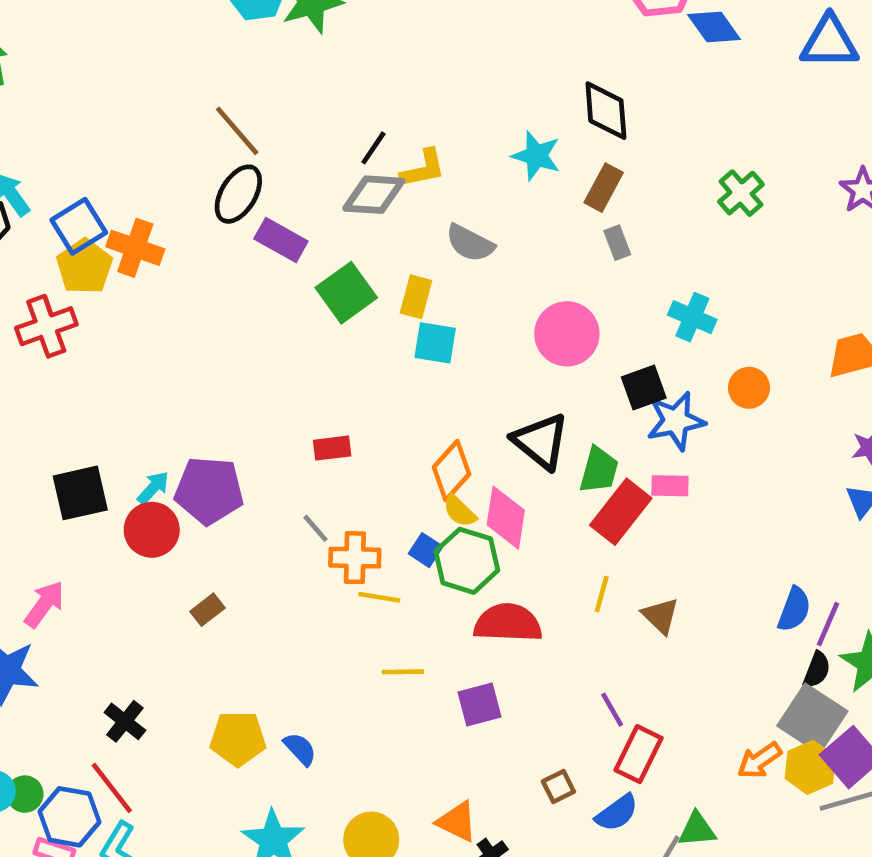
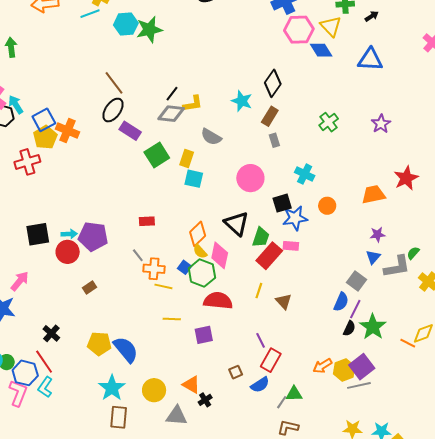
black diamond: (606, 111) -> (273, 83), turned 36
cyan arrow: (153, 488) -> (69, 234), turned 42
gray square: (812, 718) -> (356, 281), moved, size x0.7
blue semicircle: (300, 749) -> (126, 350), size x1.8

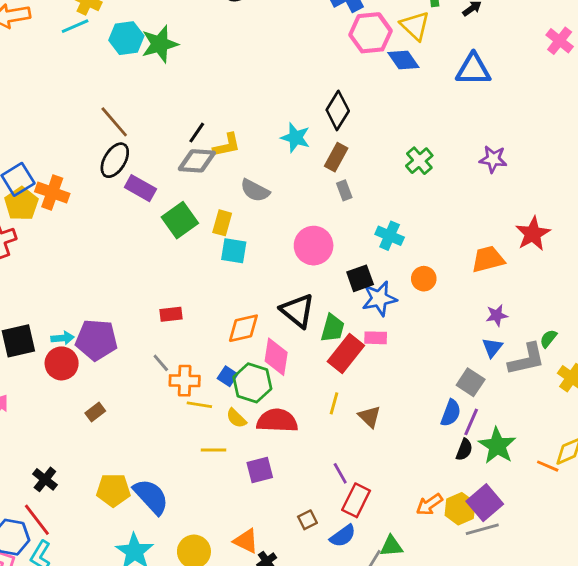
purple star: (381, 124) -> (493, 159), turned -30
orange diamond: (198, 234) -> (243, 328), turned 35
yellow semicircle: (200, 251) -> (236, 418), moved

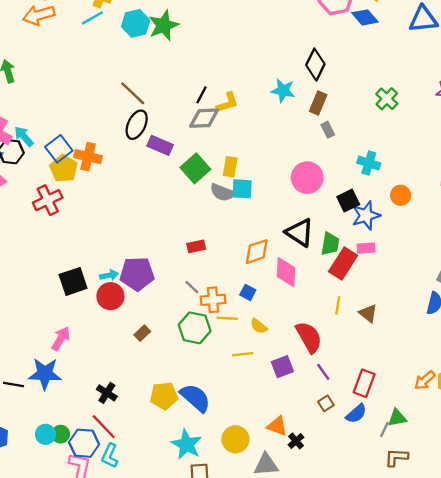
gray semicircle: (255, 190) -> (222, 193), moved
green hexagon: (252, 383) -> (195, 328), moved
red semicircle: (277, 421) -> (309, 337), moved, turned 64
purple line: (340, 473) -> (323, 372), moved

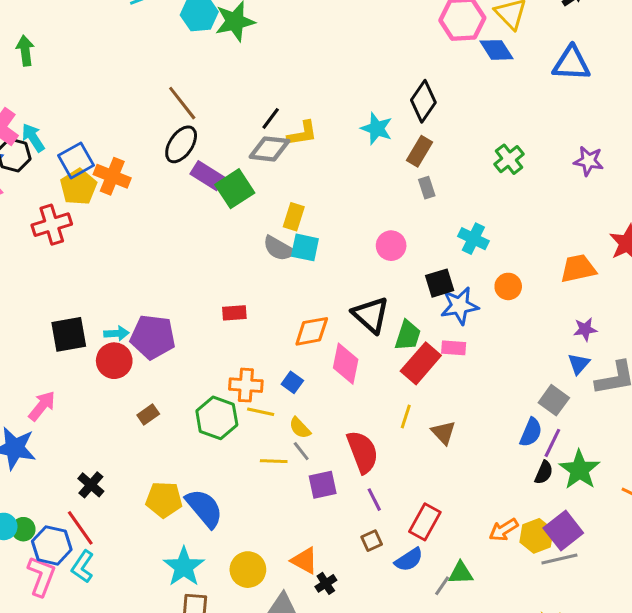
green square: (195, 168) -> (235, 189), moved
pink circle: (307, 178) -> (391, 246), size x0.7
gray line: (192, 287) -> (301, 451), moved

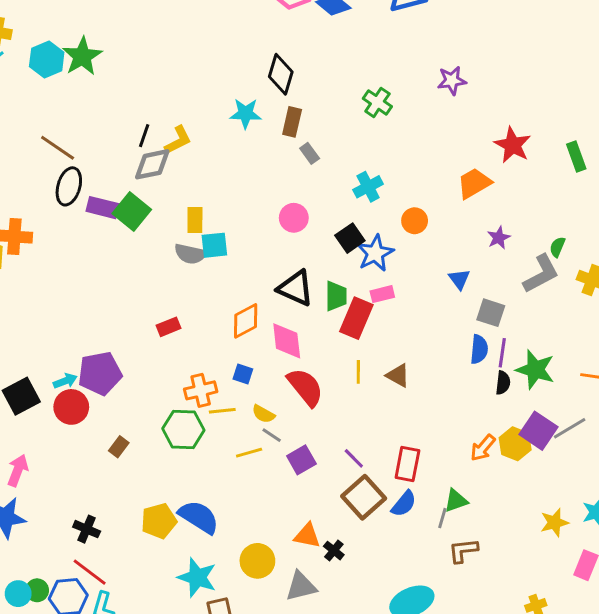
cyan cross: (473, 239) -> (368, 187), turned -36
blue triangle: (579, 364) -> (459, 279), moved
red semicircle: (362, 452) -> (305, 387), moved
brown square: (372, 541) -> (364, 497), size x2.0
gray line: (559, 559) -> (570, 428), moved

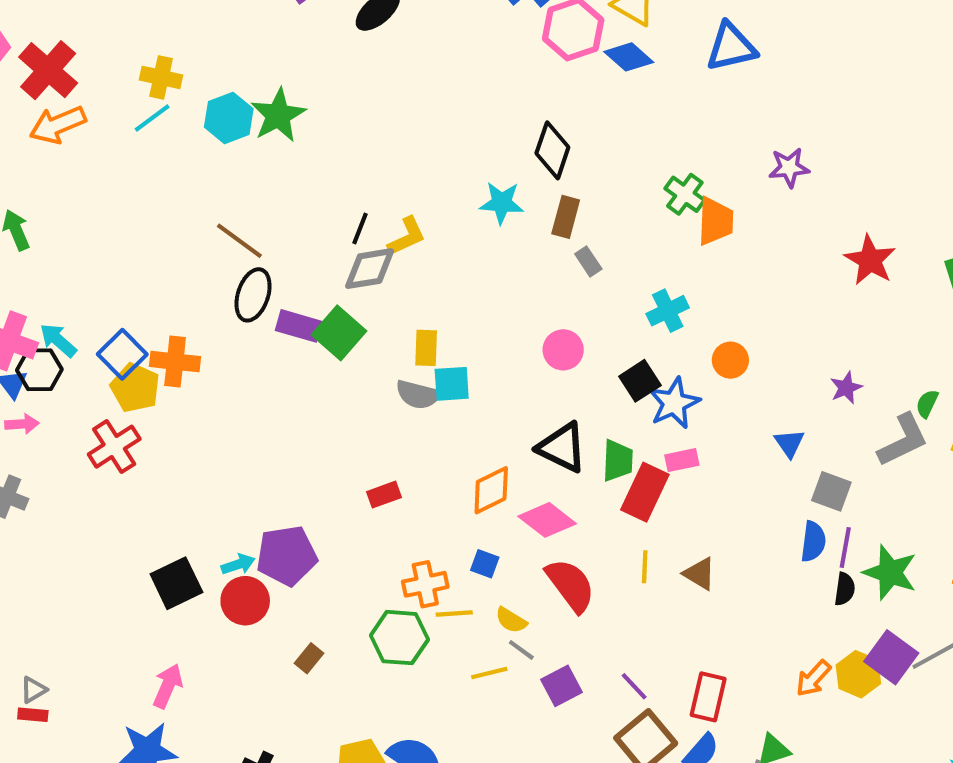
orange trapezoid: (474, 183) -> (716, 221), moved, turned 120
pink diamond: (287, 341) -> (547, 520), turned -48

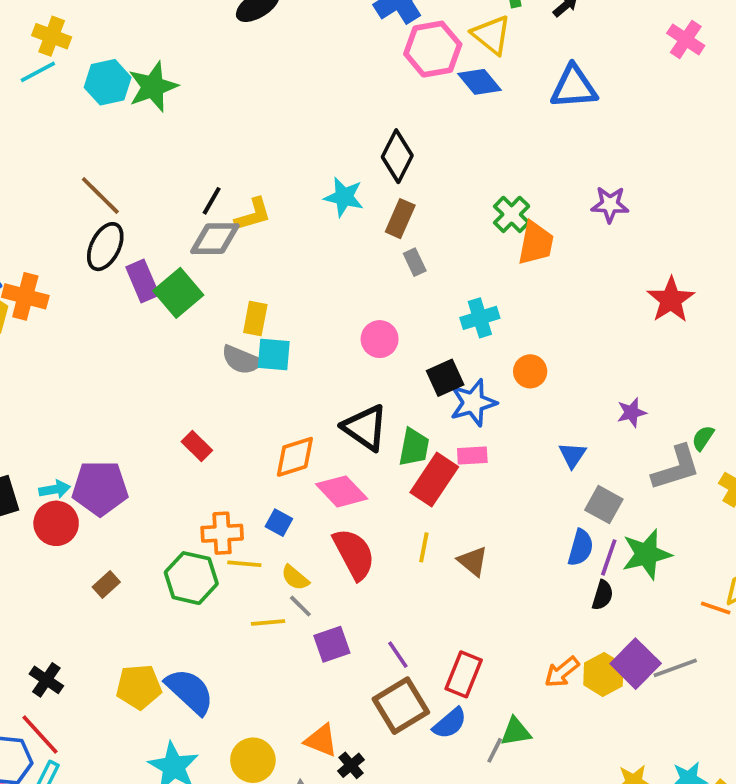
purple rectangle: (299, 326) -> (143, 281), turned 42
red rectangle: (384, 495) -> (197, 446), turned 56
green star: (890, 572) -> (647, 554), moved, turned 30

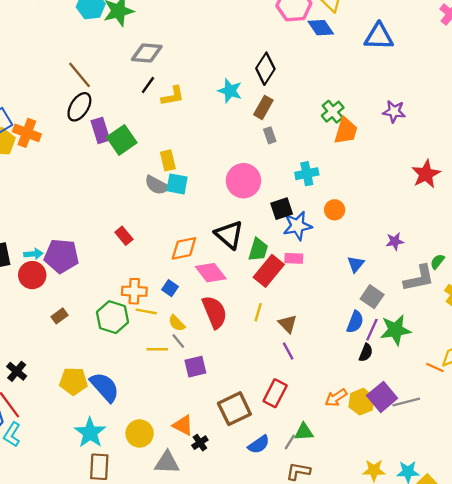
gray diamond: (215, 239) -> (147, 53), moved
yellow rectangle: (255, 318) -> (168, 160), turned -30
pink circle: (380, 339) -> (243, 181), size x1.5
purple line: (398, 655) -> (288, 351), moved
blue semicircle: (450, 723) -> (259, 444), moved

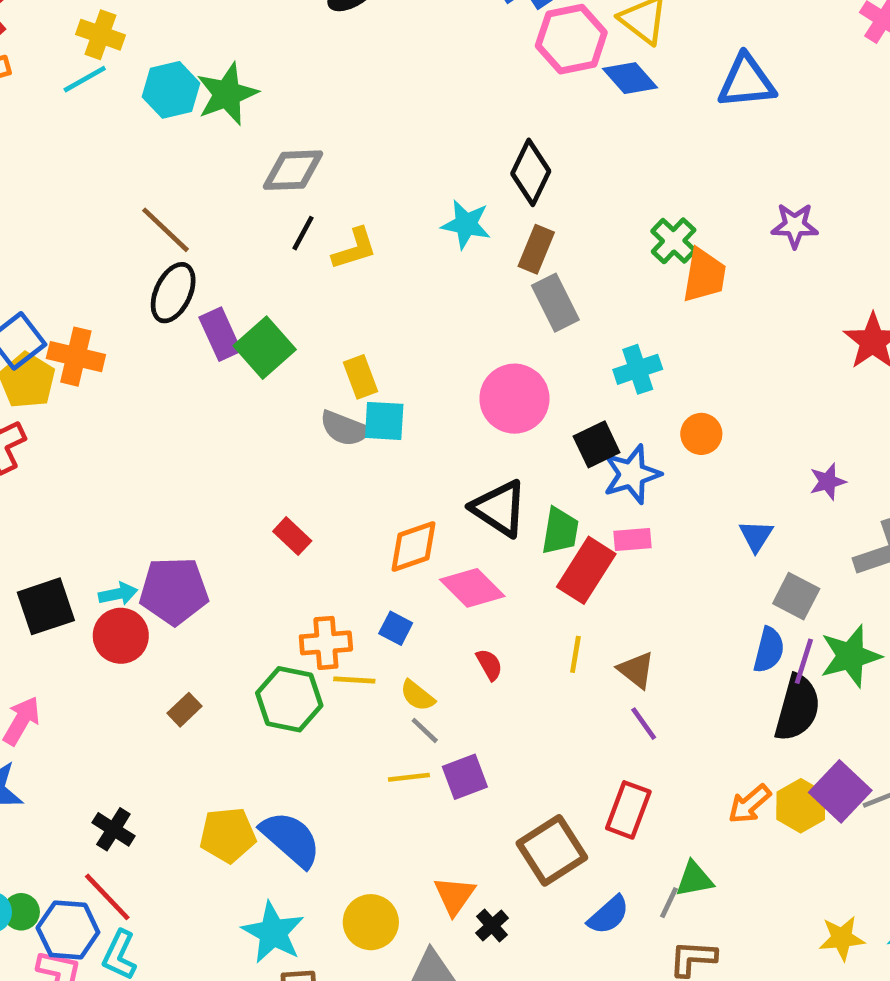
gray rectangle: (270, 135) -> (555, 303), size x1.6
red semicircle: (215, 312) -> (489, 665), size x0.5
yellow line: (157, 349) -> (409, 777), moved
black semicircle: (366, 353) -> (797, 708), size x1.8
orange triangle: (183, 425) -> (454, 896), turned 45

